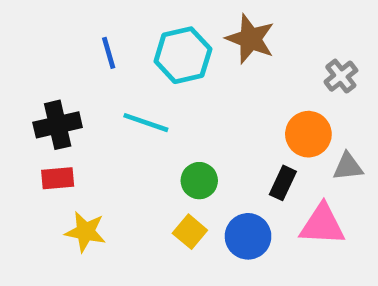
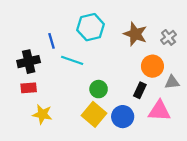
brown star: (250, 39) -> (135, 34), moved
blue line: (109, 53) -> (52, 41), moved
yellow square: (190, 232) -> (94, 114), size x1.5

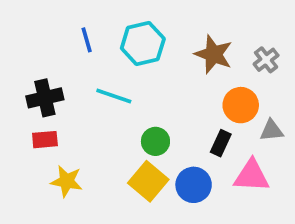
blue line: (52, 41) -> (87, 40), moved

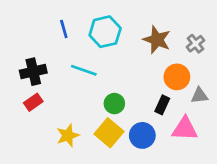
red rectangle: (45, 140) -> (33, 102), turned -30
yellow star: (67, 181) -> (68, 135), moved, turned -30

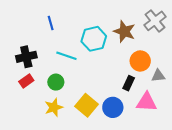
cyan hexagon: (105, 32) -> (94, 39), moved
gray cross: (195, 44) -> (155, 21), moved, size x1.5
green circle: (114, 104) -> (56, 82), moved

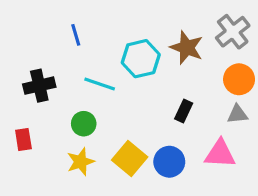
orange circle: (140, 61) -> (239, 79), moved
red rectangle: (26, 81) -> (23, 140), moved, turned -64
black rectangle: (129, 83) -> (184, 111), moved

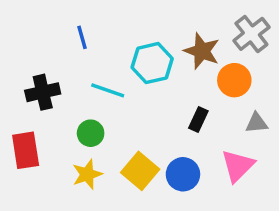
orange circle: (239, 79) -> (234, 80), moved
red rectangle: (23, 140) -> (26, 150), size x1.5
pink triangle: (220, 154) -> (238, 166), turned -48

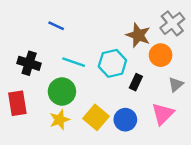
blue line: (82, 37) -> (56, 26), turned -49
cyan hexagon: (152, 63) -> (112, 63), moved
black cross: (43, 92) -> (29, 63), turned 30
gray triangle: (257, 123) -> (176, 84), turned -35
green circle: (91, 133) -> (62, 92), size x1.5

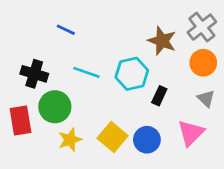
orange circle: (161, 55) -> (203, 63), moved
gray triangle: (176, 84) -> (206, 99), turned -35
green circle: (62, 92) -> (55, 107), moved

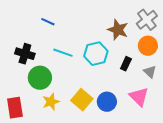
black rectangle: (159, 96) -> (126, 64), moved
red rectangle: (20, 120) -> (15, 108), moved
pink triangle: (191, 133) -> (139, 97), turned -30

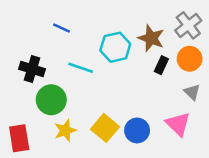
cyan hexagon: (96, 54) -> (115, 47), moved
black rectangle: (126, 64) -> (161, 65), moved

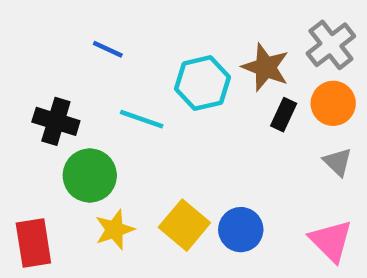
pink triangle: (178, 124) -> (331, 241), moved

